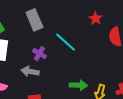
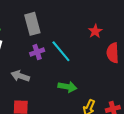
purple cross: (39, 54) -> (37, 52), moved, turned 32
green arrow: (78, 85) -> (67, 87), moved

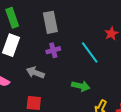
cyan line: (61, 51) -> (90, 52), moved

